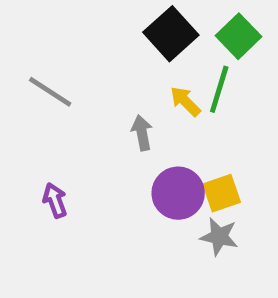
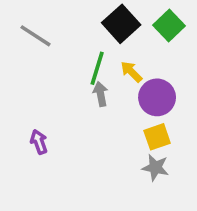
green line: (219, 89) -> (97, 68), moved
gray line: (50, 92) -> (36, 36), moved
purple circle: (178, 193) -> (157, 97), moved

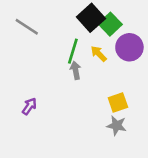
green square: (169, 26) -> (110, 24), moved
purple circle: (157, 97) -> (129, 47), moved
purple arrow: (39, 142) -> (29, 106), turned 54

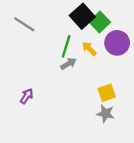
gray arrow: (76, 70) -> (68, 64), turned 70

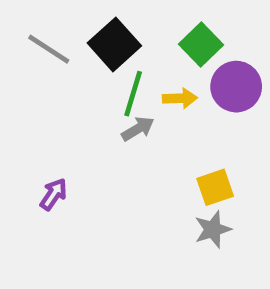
black square: (82, 16) -> (114, 44), moved
yellow arrow: (89, 49) -> (180, 98), turned 133
gray star: (105, 114) -> (213, 229), turned -30

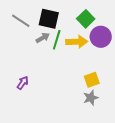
black square: (114, 44) -> (49, 19), turned -35
yellow arrow: (180, 98) -> (77, 42), size x1.5
gray arrow: (138, 129) -> (43, 38), moved

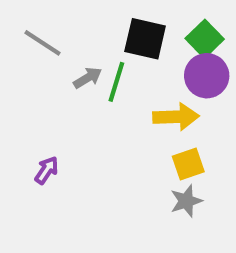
black square: (49, 19) -> (145, 39), moved
green square: (86, 19) -> (205, 39), moved
yellow arrow: (77, 42) -> (176, 117), moved

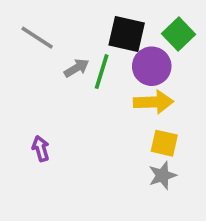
purple circle: (207, 76) -> (152, 66), moved
yellow square: (188, 164) -> (164, 143), turned 32
purple arrow: (47, 170) -> (41, 149), turned -50

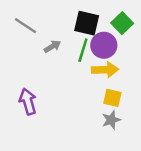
green line: (102, 72) -> (83, 50), moved
purple arrow: (41, 149) -> (28, 102), size x1.5

